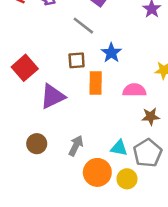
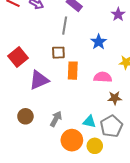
gray line: (83, 26) -> (65, 26), turned 60
blue star: (111, 53) -> (99, 42), moved

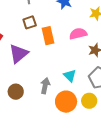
cyan triangle: (89, 122) -> (70, 76), moved, turned 48

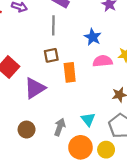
pink semicircle: (78, 34) -> (103, 61), moved

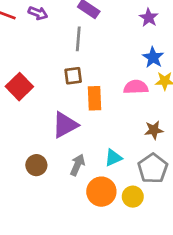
blue star: (93, 37) -> (153, 57), moved
purple triangle: (35, 88) -> (65, 125), moved
cyan triangle: (88, 119) -> (113, 158), turned 40

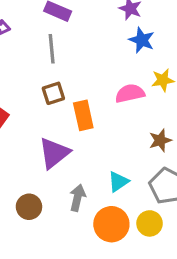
blue star: (153, 57) -> (142, 40), moved

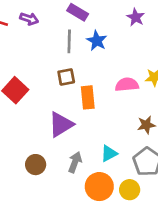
blue star: (142, 40) -> (97, 41), moved

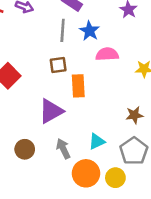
pink semicircle: (127, 85) -> (107, 54), moved
gray arrow: (75, 162) -> (63, 149), turned -48

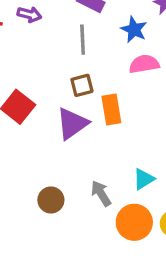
blue star: (89, 31) -> (134, 30), moved
purple triangle: (51, 111) -> (72, 124), moved

